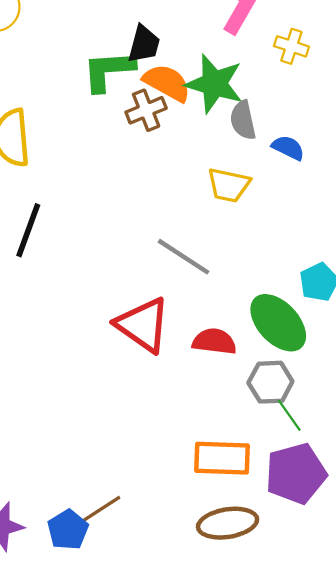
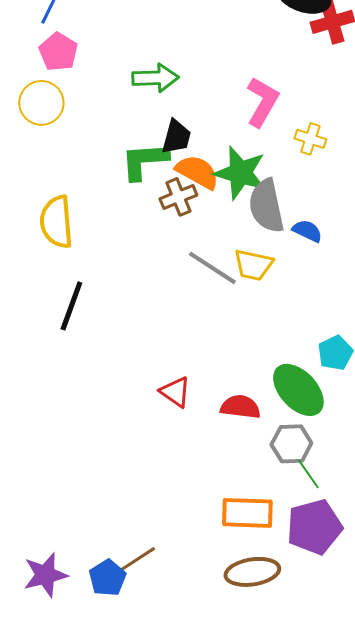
gray semicircle: (243, 120) -> (266, 206), size x1.5
gray line: (184, 257) -> (212, 268), moved
red triangle: (143, 325) -> (175, 392), size x0.6

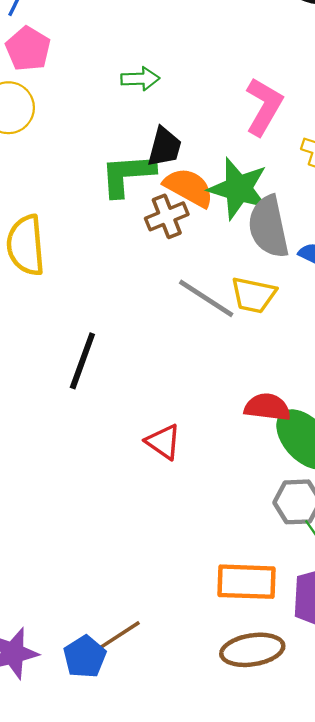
green arrow: (155, 78) -> (140, 79), size x0.7
black line: (71, 306) -> (82, 361), moved
red semicircle: (240, 407) -> (267, 407), moved

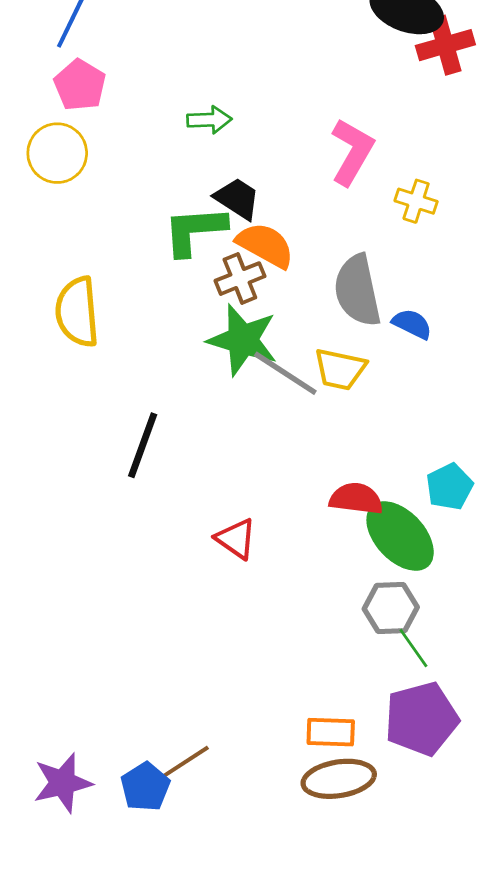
black trapezoid: (164, 147) -> (237, 198), turned -72
green star: (238, 189) -> (243, 340), moved
orange rectangle: (247, 582) -> (331, 732), moved, size x0.7

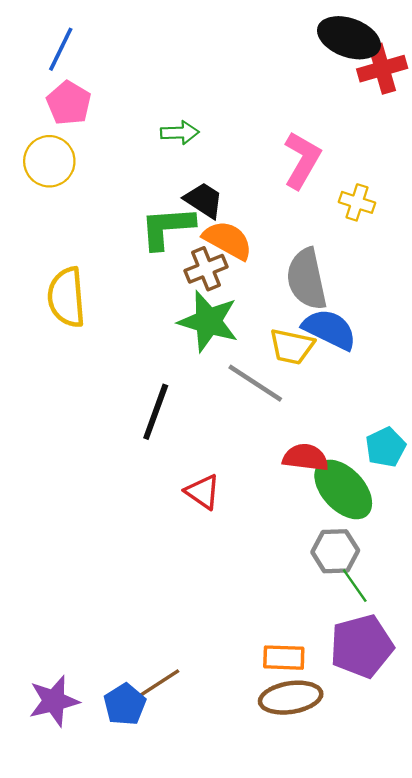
blue semicircle: (412, 324) -> (330, 329), moved, size x1.6
gray line: (285, 373) -> (255, 383), moved
black line: (143, 445) -> (156, 412), moved

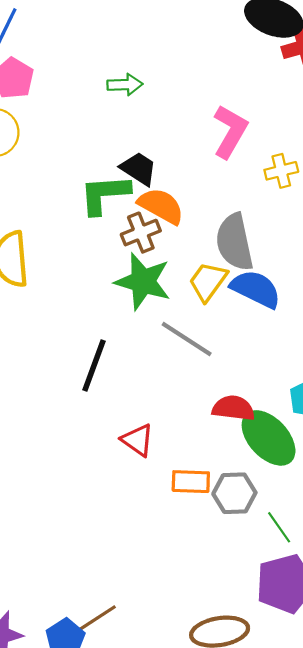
green arrow: (180, 133) -> (125, 85), moved
yellow cross: (357, 202) -> (281, 171), turned -32
yellow trapezoid: (292, 347) -> (208, 281), moved, turned 114
gray hexagon: (335, 551) -> (234, 493), moved
orange rectangle: (284, 658) -> (191, 482), moved

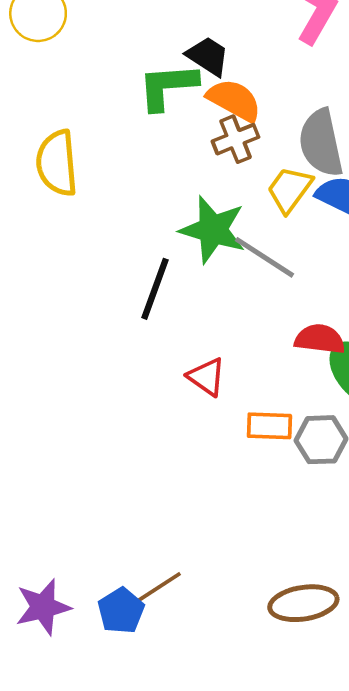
brown cross: (141, 233) -> (235, 139), moved
green star: (143, 281) -> (213, 230), moved

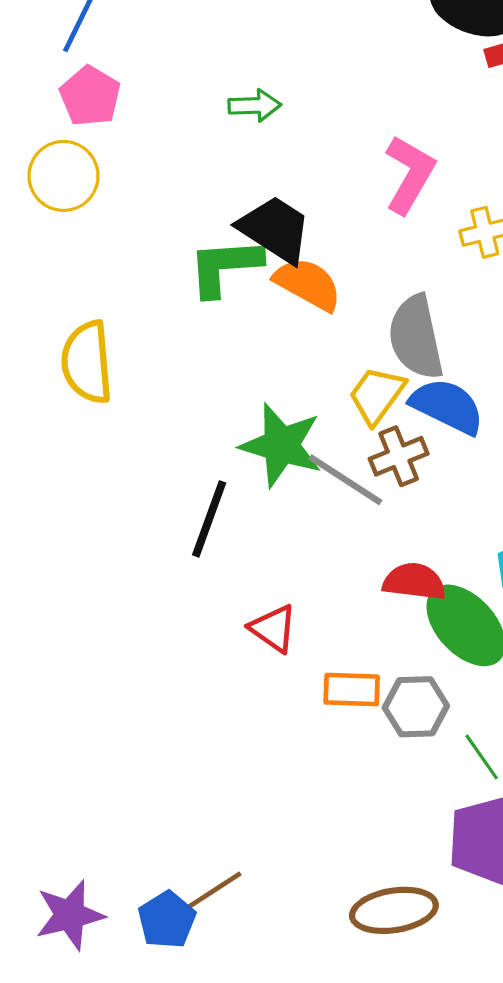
black trapezoid: (208, 56) -> (275, 229), size x1.4
brown cross: (235, 139) -> (399, 456), moved

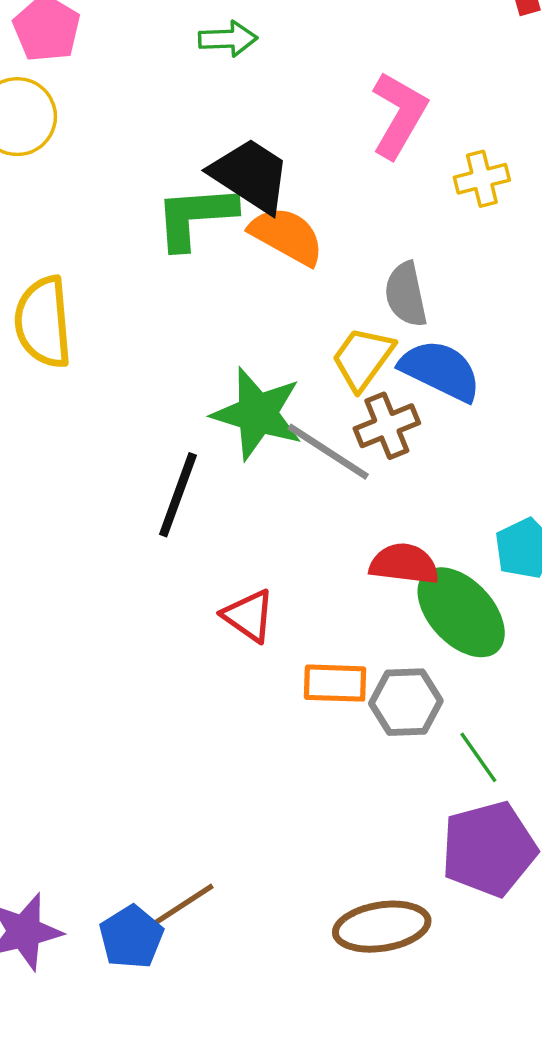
gray semicircle: (416, 337) -> (406, 294), size x0.7

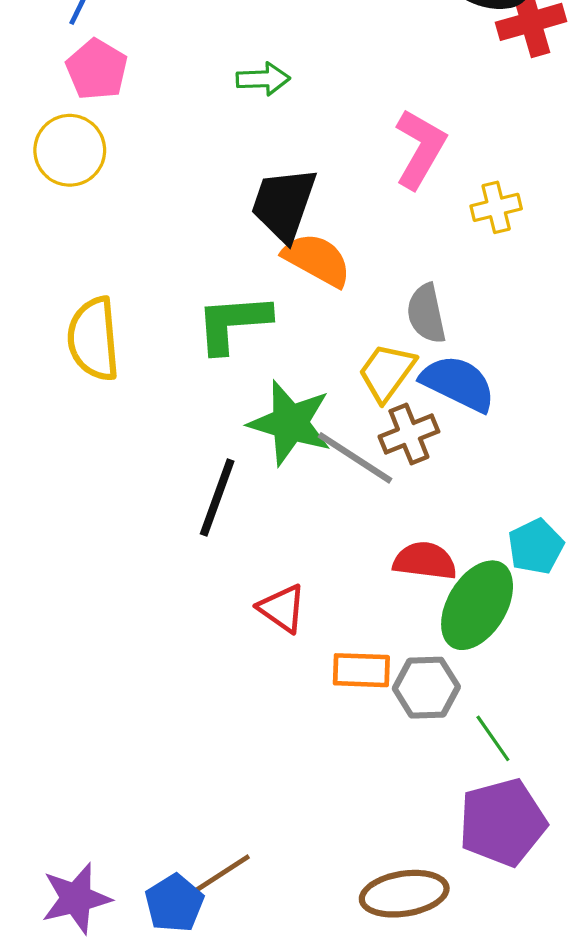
black trapezoid: (250, 175) -> (284, 204), turned -104
green L-shape: (195, 217) -> (233, 323), moved
green ellipse: (461, 612) -> (477, 605), turned 74

